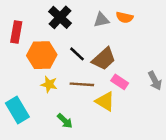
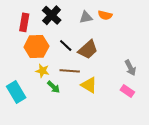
red rectangle: (16, 32) -> (24, 22), moved
pink rectangle: (120, 82) -> (127, 91), moved
green arrow: (65, 121) -> (54, 87), moved

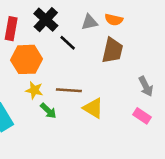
black line: (66, 46) -> (68, 43), moved
brown trapezoid: (88, 50) -> (112, 50), moved, turned -35

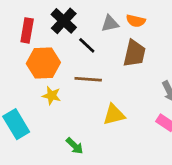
brown line: (69, 90) -> (88, 79), moved
yellow triangle: (93, 108) -> (114, 115), turned -45
green arrow: (48, 111) -> (75, 146), moved

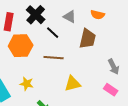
orange semicircle: (136, 21) -> (98, 15), moved
gray triangle: (110, 24) -> (70, 17), turned 40
yellow star: (52, 96) -> (27, 84), moved

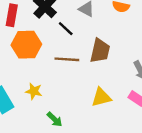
brown trapezoid: (88, 39) -> (100, 51), moved
yellow triangle: (73, 84) -> (101, 97), moved

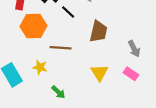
brown line: (67, 59) -> (61, 48), moved
yellow triangle: (101, 97) -> (100, 73), turned -48

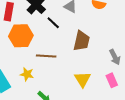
pink rectangle: (131, 74) -> (112, 80), turned 32

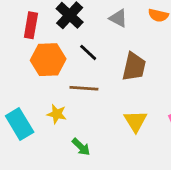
black line: (53, 23) -> (88, 52), moved

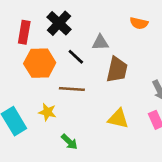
gray triangle: (118, 18) -> (100, 43), moved, turned -30
yellow triangle: (135, 121) -> (118, 119), turned -45

